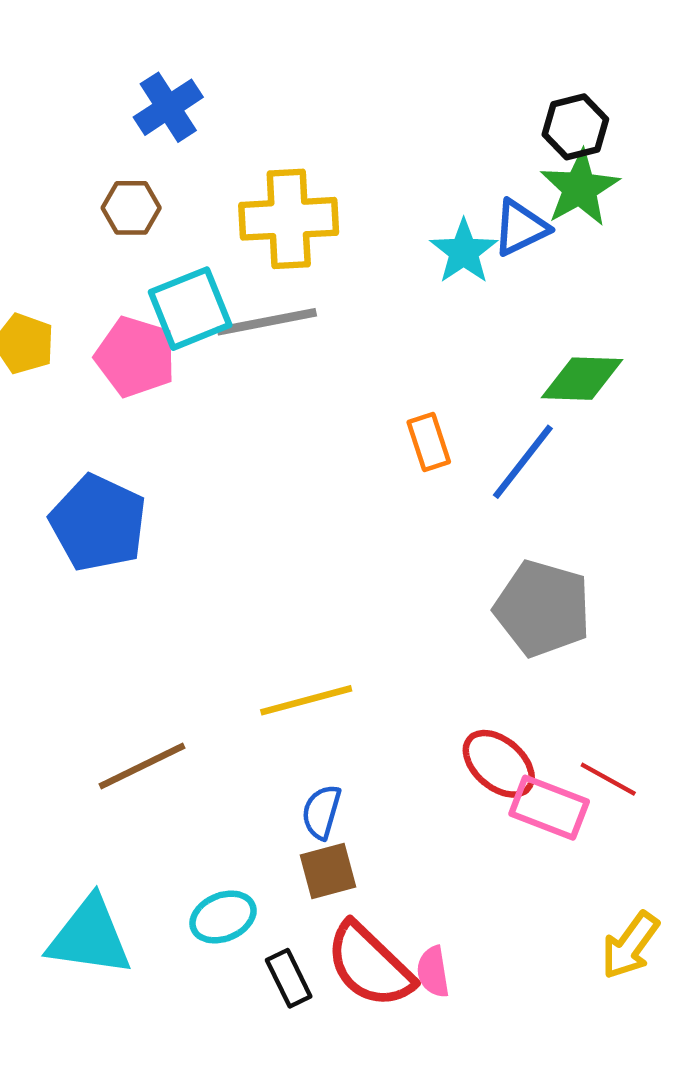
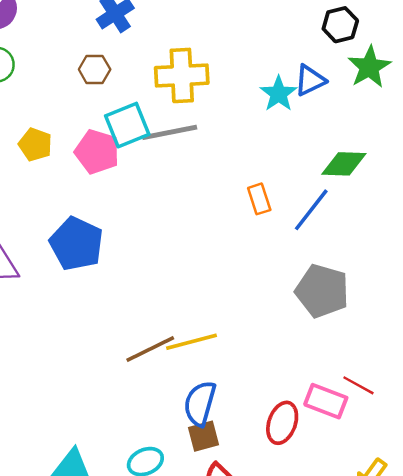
green star: (580, 188) -> (369, 67), moved
red ellipse: (499, 764) -> (282, 423), moved, turned 69
brown line: (142, 766) -> (150, 349), moved
blue semicircle: (321, 812) -> (200, 403), size x1.5

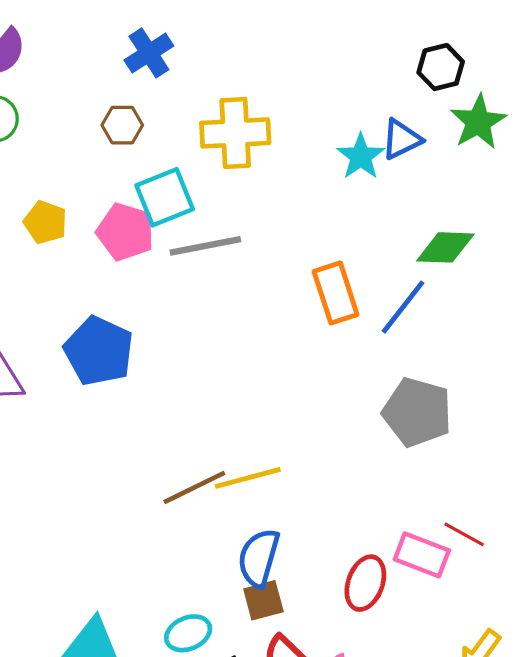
gray line: (170, 132) -> (205, 246), moved
orange rectangle: (259, 199) -> (336, 293), size x1.5

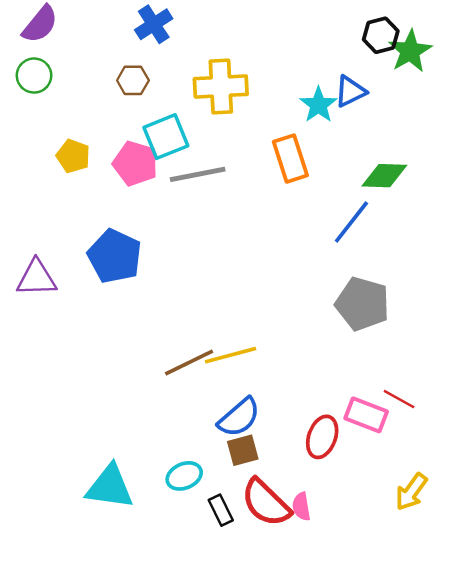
green star: (478, 122) -> (410, 51), moved
orange rectangle: (336, 293) -> (290, 159), moved
blue semicircle: (259, 558) -> (239, 417), turned -147

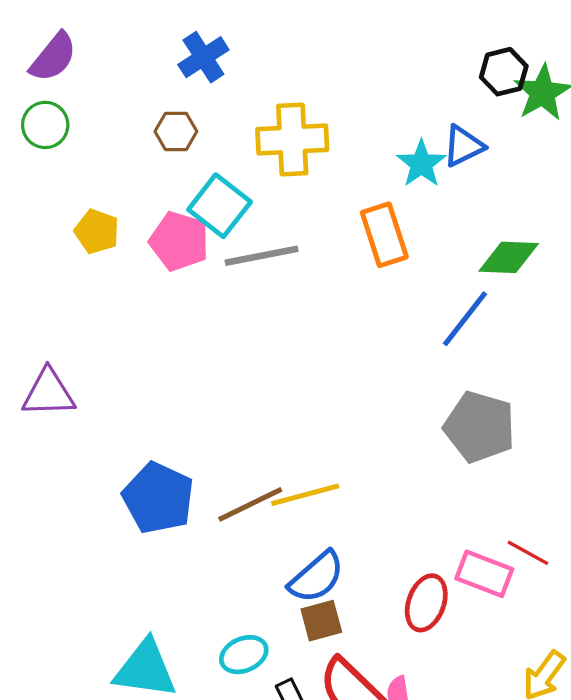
cyan square: (166, 137) -> (220, 206), turned -30
blue pentagon: (115, 256) -> (158, 498), moved

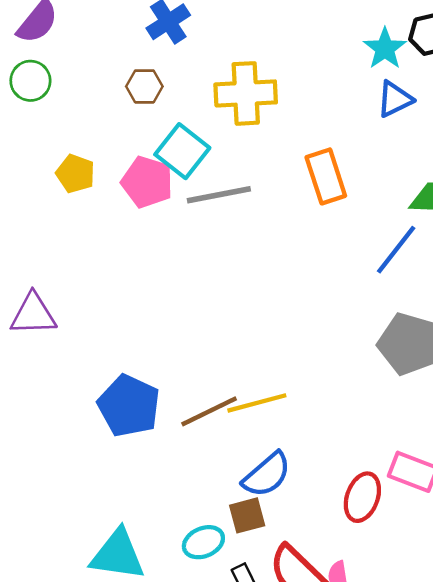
cyan star: (421, 164) -> (385, 48), moved
brown square: (321, 621) -> (247, 515), moved

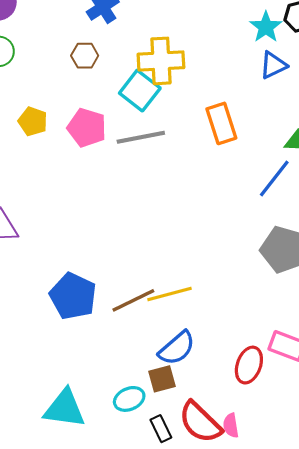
cyan square: (182, 151) -> (140, 91), moved

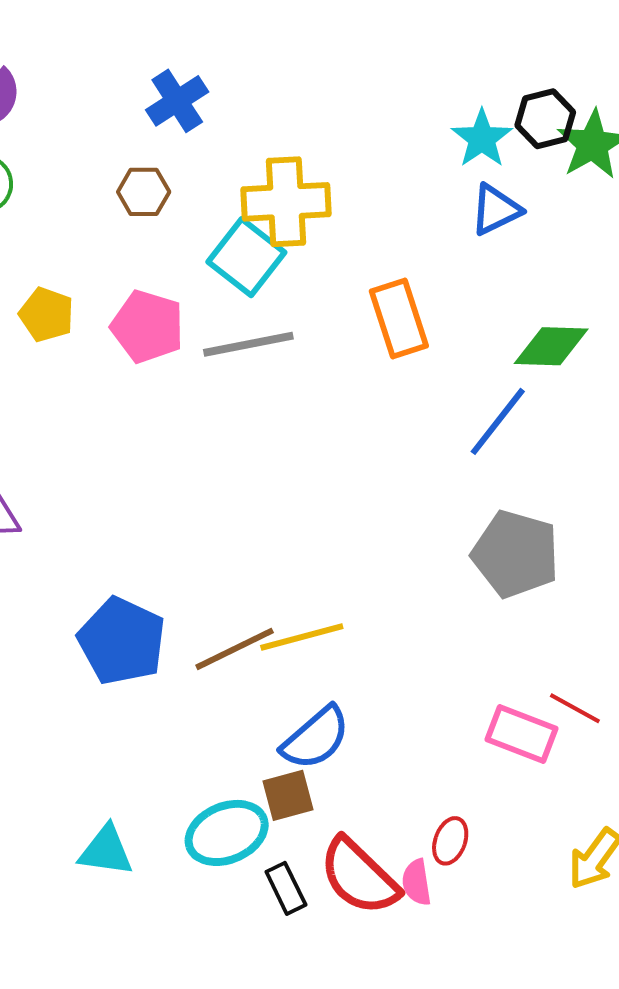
red ellipse: (249, 365) -> (450, 841), moved, size x0.7
cyan ellipse: (129, 399) -> (227, 833), size x1.4
cyan triangle: (65, 408) -> (106, 851), size x0.7

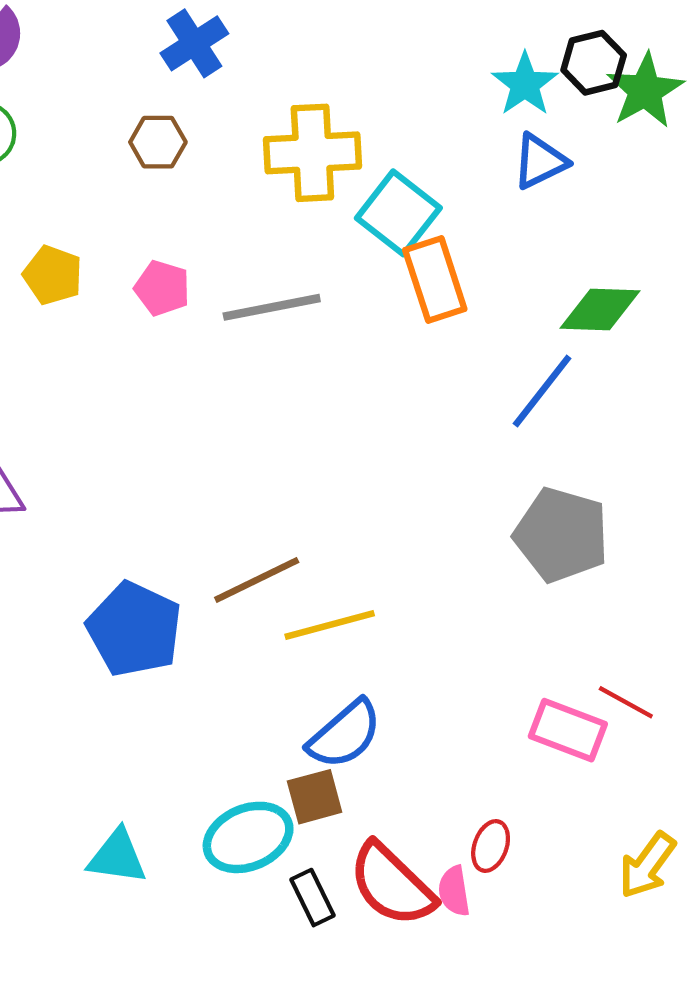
cyan square: (246, 257) -> (398, 213), moved
pink pentagon: (148, 326) -> (162, 288), size x0.7
brown line: (235, 649) -> (257, 580), moved

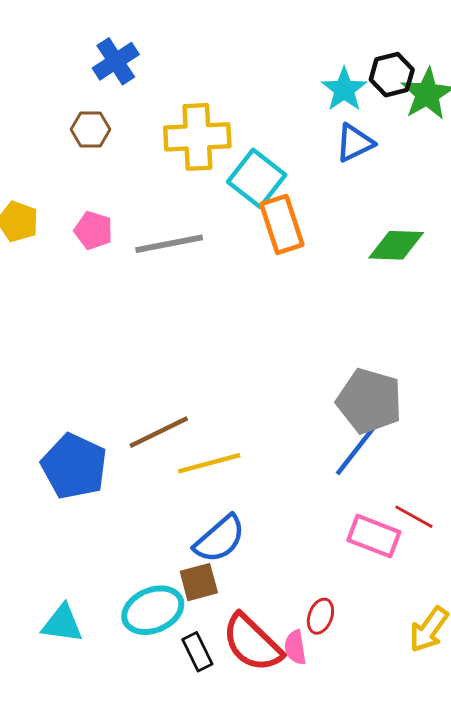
blue line: (542, 391) -> (356, 450), moved

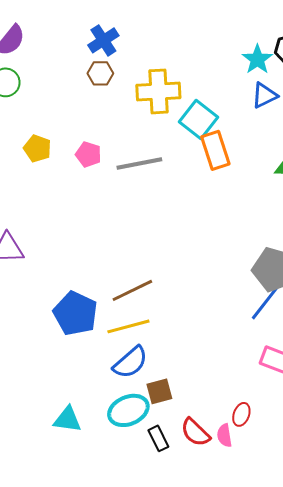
brown hexagon: (90, 129) -> (100, 73), moved
yellow line: (209, 463) -> (128, 326), moved
blue semicircle: (220, 539) -> (130, 362), moved
red semicircle: (252, 643) -> (195, 432), size x0.7

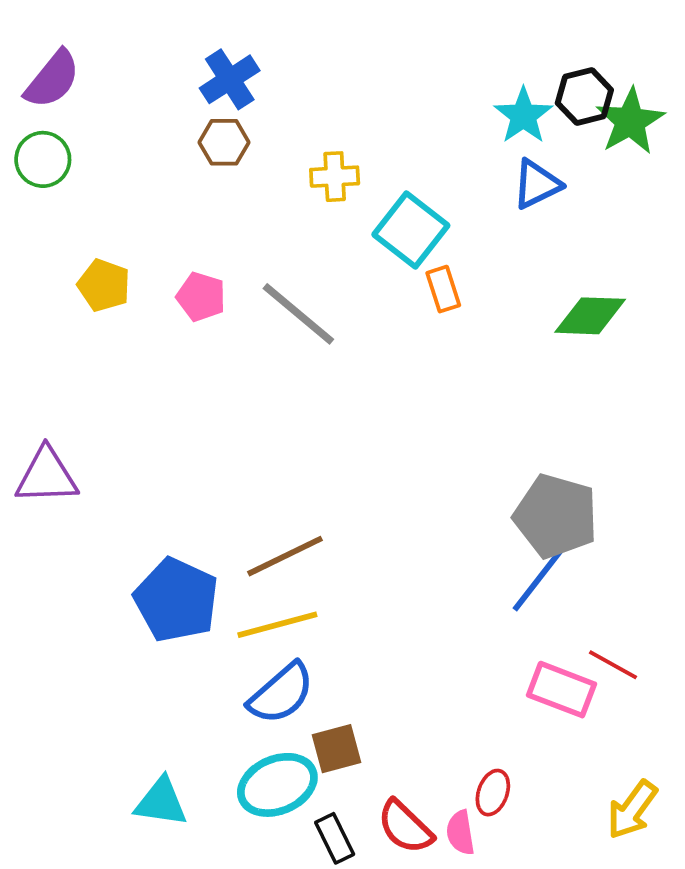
yellow cross: (158, 91) -> (335, 177), size x0.6
orange rectangle: (215, 150) -> (443, 289), size x0.6
gray line: (139, 163) -> (298, 314), turned 51

